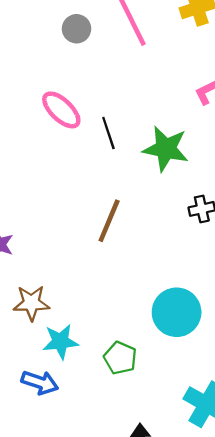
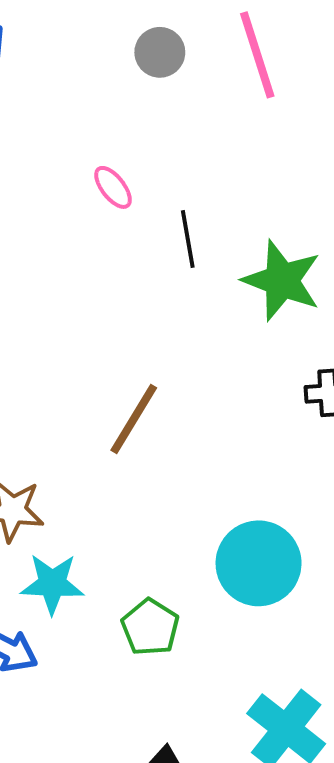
pink ellipse: (61, 110) -> (113, 187), size x0.6
brown line: (109, 221) -> (134, 419), moved

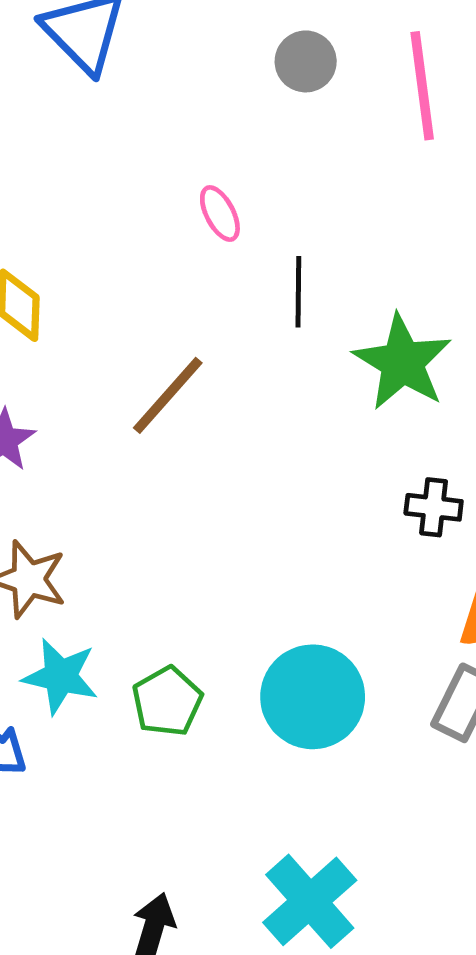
brown line: (134, 419) -> (168, 395), moved
green pentagon: (150, 627) -> (167, 701), moved

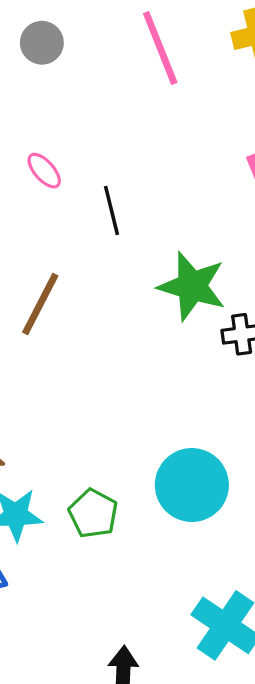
gray circle: (306, 61) -> (42, 43), moved
green star: (402, 362) -> (192, 286), moved

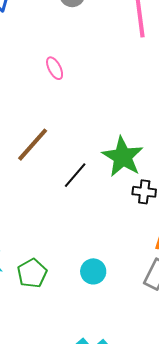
black line: (112, 210) -> (75, 175), moved, turned 40
cyan circle: (192, 485) -> (93, 271), size x0.6

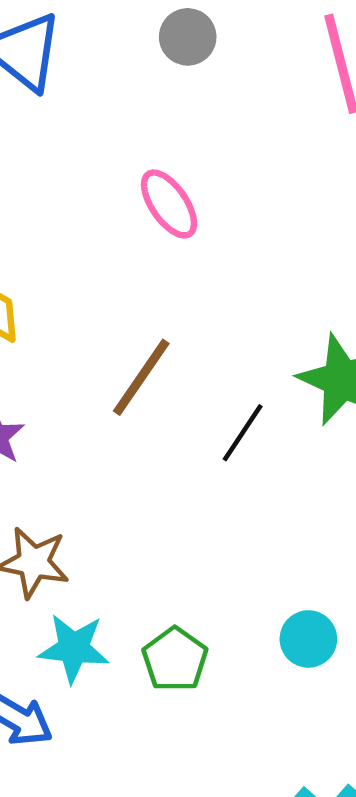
pink ellipse: (55, 68) -> (169, 204), size x1.4

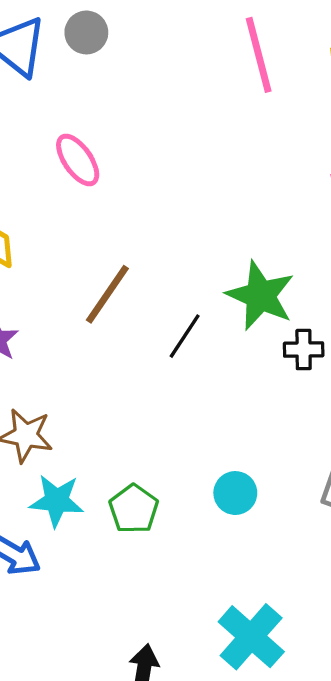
gray circle: (188, 37) -> (86, 32), moved
pink ellipse: (169, 204) -> (78, 160), moved

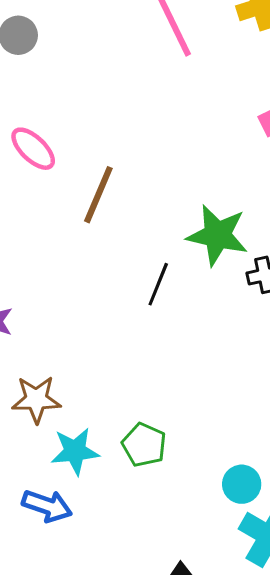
brown line: (107, 294) -> (98, 195), moved
cyan circle: (235, 493) -> (242, 484), moved

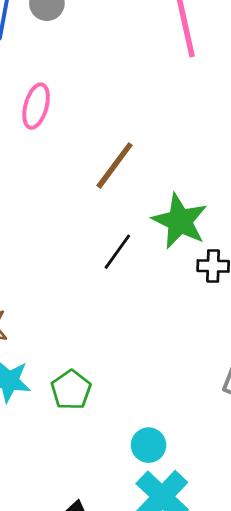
pink ellipse: (33, 149) -> (36, 106), turned 48
brown line: (98, 195) -> (115, 165), moved

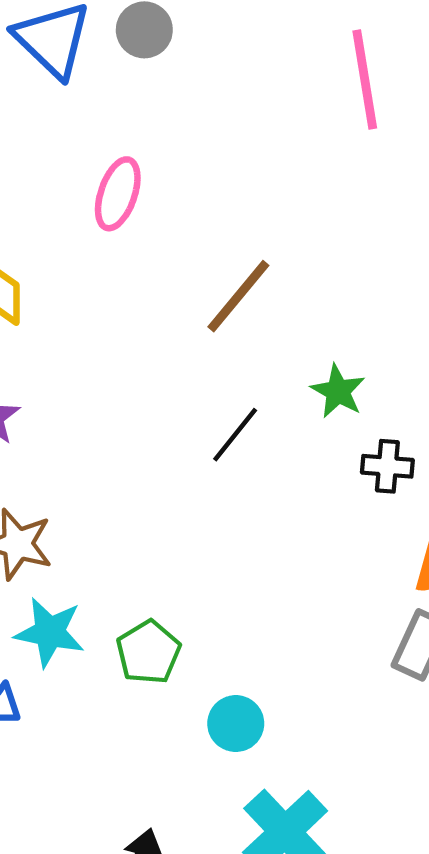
green star: (180, 221) -> (338, 391), size x0.6
cyan circle: (149, 445) -> (236, 724), moved

